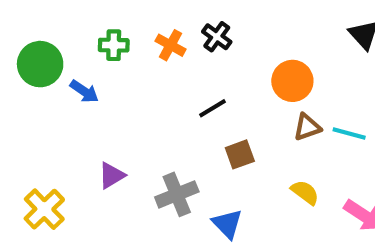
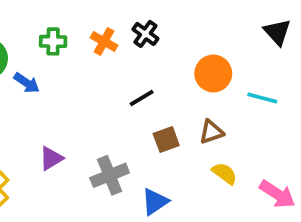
brown triangle: (307, 127) -> (211, 132), moved
cyan line: (349, 133) -> (262, 98), moved
blue triangle: (227, 224) -> (155, 202), turned 40

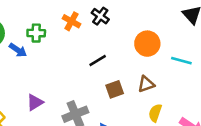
green cross: (53, 41) -> (36, 33), moved
yellow semicircle: (225, 173) -> (155, 113), turned -108

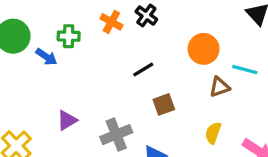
brown triangle: (146, 84) -> (219, 87), moved

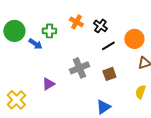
black cross: (146, 16) -> (100, 26), moved
black line: (143, 70) -> (108, 46), moved
gray cross: (116, 135) -> (79, 68), moved

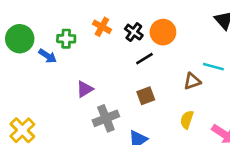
orange circle: (134, 39) -> (163, 32), moved
gray cross: (79, 68) -> (106, 118), moved
purple triangle: (48, 84) -> (85, 89), moved

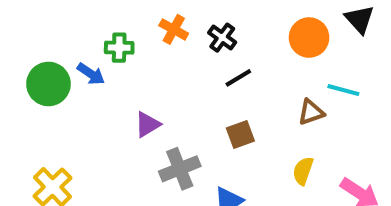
orange circle: (163, 32) -> (309, 38), moved
green circle: (20, 39) -> (48, 84), moved

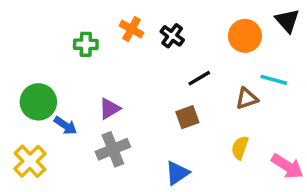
blue arrow: (91, 74) -> (65, 126), moved
black line: (238, 78) -> (199, 78), moved
green circle: (48, 84) -> (38, 102), moved
gray cross: (180, 169) -> (113, 149), moved

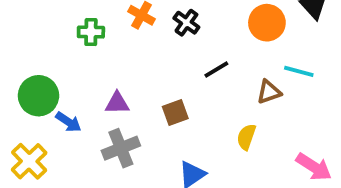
purple triangle: (109, 109) -> (117, 103), turned 30
brown square: (187, 117) -> (175, 113), moved
yellow semicircle: (240, 148) -> (246, 137), moved

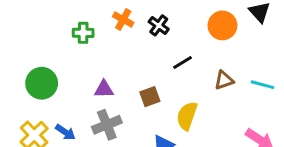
cyan line: (299, 71) -> (262, 85), moved
blue arrow: (68, 122) -> (65, 132), moved
yellow semicircle: (246, 137) -> (187, 116), moved, size x1.4

